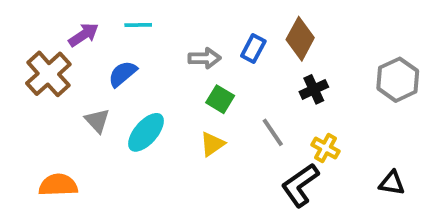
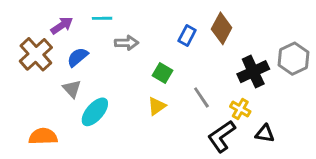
gray arrow: (205, 58) -> (127, 43), moved
blue semicircle: (123, 74) -> (78, 57), moved
black cross: (314, 89) -> (253, 72), moved, size x1.5
cyan ellipse: (146, 132) -> (95, 112), moved
black triangle: (392, 183) -> (265, 133), moved

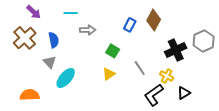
purple arrow: (62, 25) -> (34, 12), moved, turned 77
blue semicircle: (78, 57) -> (54, 40), turned 119
black triangle: (265, 133) -> (184, 93), turned -40

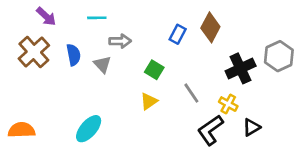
gray triangle: (50, 62) -> (102, 64), moved
cyan ellipse: (66, 78) -> (89, 129), moved
orange semicircle: (30, 95) -> (22, 130), moved

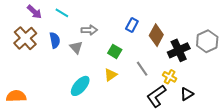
cyan line: (97, 18) -> (62, 13), moved, turned 32
brown diamond: (210, 27) -> (156, 35), moved
cyan ellipse: (89, 129) -> (80, 86), moved

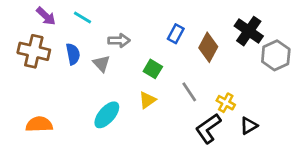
brown cross: (25, 38) -> (34, 51), turned -35
black cross: (179, 50) -> (249, 31), moved, turned -30
orange semicircle: (16, 96) -> (39, 124), moved

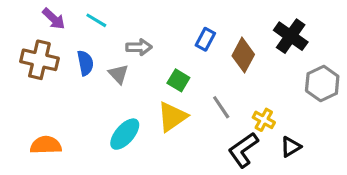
gray hexagon: (276, 55) -> (322, 84), moved
yellow triangle: (147, 100) -> (172, 117), size x1.5

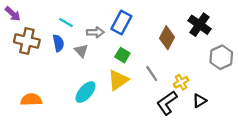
purple arrow: (54, 19) -> (13, 14), moved
cyan line: (96, 20) -> (66, 23), moved
blue rectangle: (205, 39) -> (121, 23), moved, size x1.5
yellow cross: (264, 120) -> (181, 82), turned 32

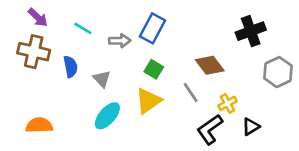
purple arrow: (13, 14) -> (38, 17), moved
black cross: (200, 25) -> (251, 31), turned 35
brown diamond: (167, 38) -> (210, 65), moved, turned -65
blue semicircle: (58, 43) -> (71, 67), moved
gray triangle: (81, 51) -> (102, 79), moved

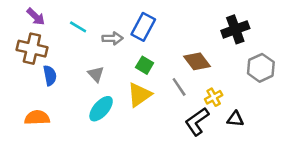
blue semicircle: (71, 67) -> (50, 75), moved
black triangle: (251, 127) -> (235, 119), turned 36

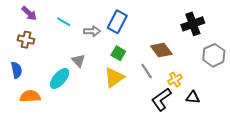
brown cross: (32, 49) -> (26, 40), size x0.7
blue semicircle: (50, 75) -> (17, 70), moved
cyan ellipse: (101, 109) -> (60, 78), moved

